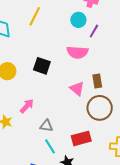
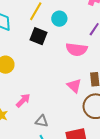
cyan circle: (78, 20) -> (59, 19), moved
black square: (42, 66) -> (39, 36), moved

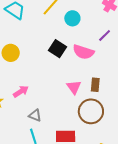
black square: (39, 36) -> (58, 49), moved

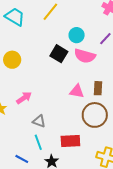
cyan circle: (72, 18) -> (77, 35), moved
pink triangle: (74, 87) -> (77, 91), turned -42

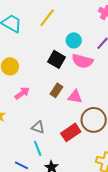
brown rectangle: (98, 88) -> (56, 90), moved, turned 32
pink arrow: (24, 98) -> (22, 93), moved
red rectangle: (70, 141) -> (71, 132), moved, turned -30

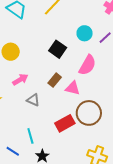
cyan circle: (74, 40) -> (85, 33), moved
pink semicircle: (82, 61) -> (87, 65), moved, turned -80
gray triangle: (38, 127) -> (33, 100), moved

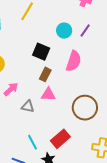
brown rectangle: (55, 80) -> (45, 74), moved
pink triangle: (73, 88) -> (48, 94), moved
red rectangle: (65, 123) -> (60, 139), moved

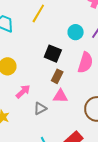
gray triangle: (28, 106) -> (40, 108), turned -40

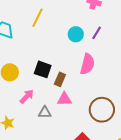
black square: (53, 54) -> (43, 69), moved
gray triangle: (40, 108) -> (45, 112), turned 32

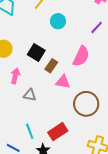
cyan circle: (76, 34) -> (58, 21), moved
pink arrow: (27, 97) -> (15, 76), turned -42
pink triangle: (64, 99) -> (63, 82), moved

